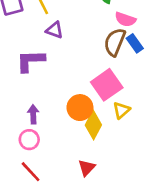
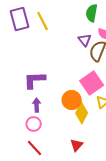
purple triangle: (55, 30) -> (85, 40), moved, turned 32
purple L-shape: (31, 61) -> (35, 80), moved

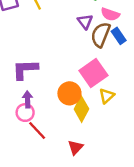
pink circle: (34, 124) -> (25, 113), moved
red line: (35, 148) -> (37, 131), moved

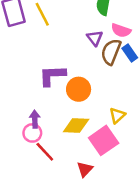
purple L-shape: (25, 69) -> (52, 75), moved
pink square: (93, 73) -> (104, 140), moved
orange circle: (69, 93) -> (79, 89), moved
yellow diamond: (81, 109) -> (76, 125), moved, turned 65

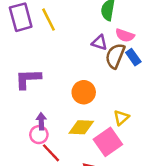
purple triangle: (95, 38) -> (99, 43), turned -35
purple L-shape: (52, 75) -> (28, 79), moved

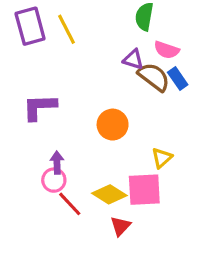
brown semicircle: (115, 56) -> (154, 77), turned 105
yellow diamond: (81, 127) -> (109, 194), moved, turned 30
pink square: (108, 142) -> (144, 190), turned 32

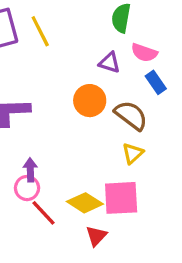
brown semicircle: (154, 77) -> (131, 115), moved
orange circle: (113, 125) -> (90, 101), moved
yellow triangle: (162, 158) -> (133, 153), moved

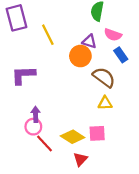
yellow line: (40, 31) -> (48, 35), moved
orange circle: (90, 101) -> (80, 56), moved
yellow triangle: (133, 153) -> (105, 103), turned 40
pink square: (121, 198) -> (97, 133), size x0.7

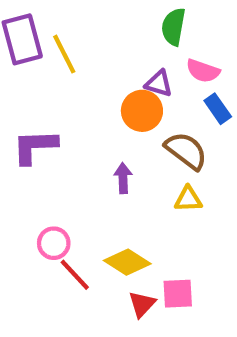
yellow line: (48, 35) -> (64, 54), moved
purple arrow: (36, 114) -> (123, 178), moved
pink square: (97, 133) -> (178, 294), moved

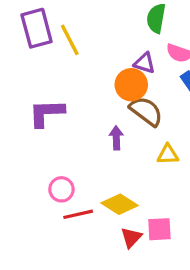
brown semicircle: (186, 151) -> (146, 111), moved
red line: (75, 275) -> (78, 214), turned -60

